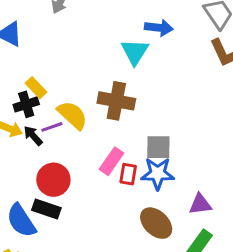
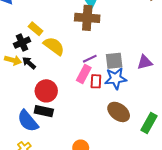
yellow rectangle: (36, 88) -> (36, 29), moved
brown cross: (116, 101) -> (87, 18), moved
purple line: (52, 127) -> (90, 59), moved
purple triangle: (200, 204) -> (145, 62), moved

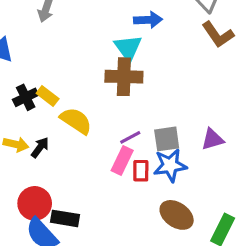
black cross: (22, 43) -> (26, 97), moved
black arrow: (29, 63) -> (40, 147), turned 88
red circle: (46, 91) -> (35, 203), moved

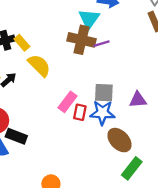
purple line: (130, 137) -> (101, 44), moved
brown ellipse: (177, 215) -> (119, 140), moved

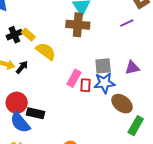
purple line: (101, 44) -> (127, 23), moved

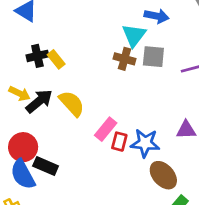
brown cross: (78, 25) -> (124, 59), size x0.7
yellow semicircle: (46, 51) -> (72, 103), moved
gray square: (103, 66) -> (153, 57), moved
black arrow: (22, 67) -> (39, 101), size x1.5

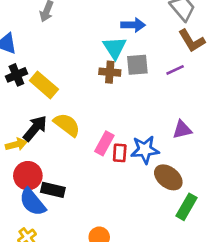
black cross: (37, 56) -> (16, 75), moved
yellow rectangle: (56, 59) -> (44, 85), size x1.5
yellow arrow: (20, 93) -> (16, 144), moved, turned -30

